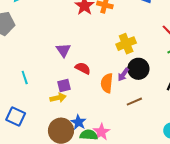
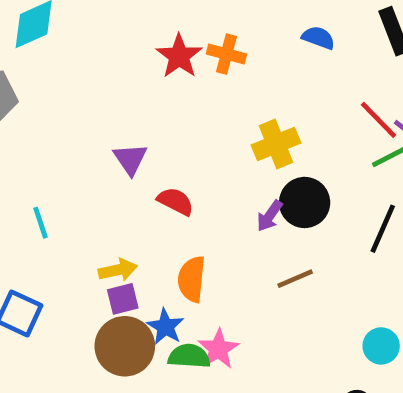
orange semicircle: (107, 83) -> (192, 279), moved
purple square: (64, 86) -> (123, 299), moved

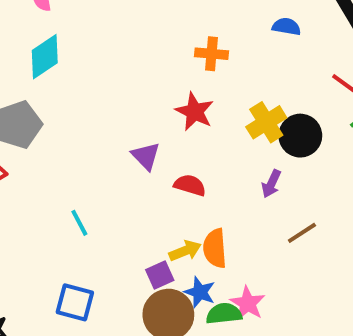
red star: (179, 56) -> (195, 112), moved
black circle: (305, 202) -> (300, 136), moved
yellow arrow: (118, 270) -> (185, 251), moved

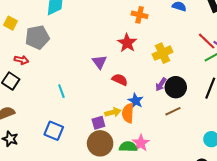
black circle: (300, 136) -> (176, 87), moved
blue star: (200, 292) -> (136, 101), moved

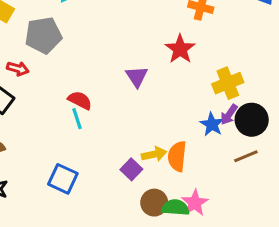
yellow cross: (163, 53) -> (228, 83), moved
red semicircle: (120, 80) -> (80, 100), moved
blue star: (136, 101) -> (212, 124), moved
purple square: (98, 123) -> (131, 169), turned -32
brown circle: (100, 143) -> (154, 203), moved, size x0.7

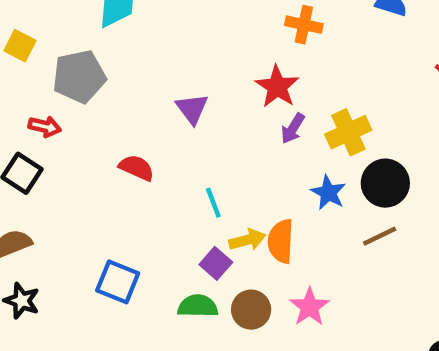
purple triangle: (137, 77) -> (192, 109), moved
purple arrow: (229, 115) -> (293, 128), moved
cyan line: (77, 119) -> (213, 203), moved
green semicircle: (175, 208) -> (198, 306), moved

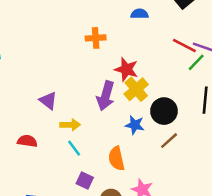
red star: (277, 87) -> (126, 69), moved
purple arrow: (293, 128) -> (106, 96), size x1.6
yellow arrow: (247, 240) -> (70, 125), moved, turned 30

